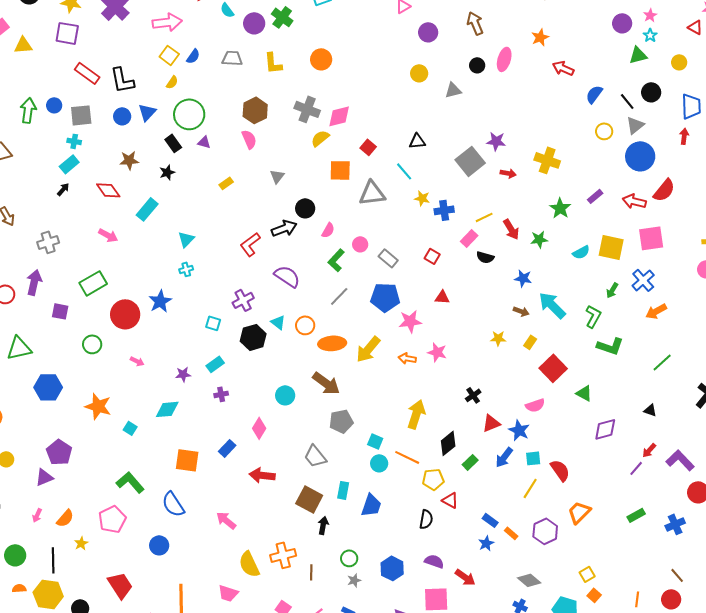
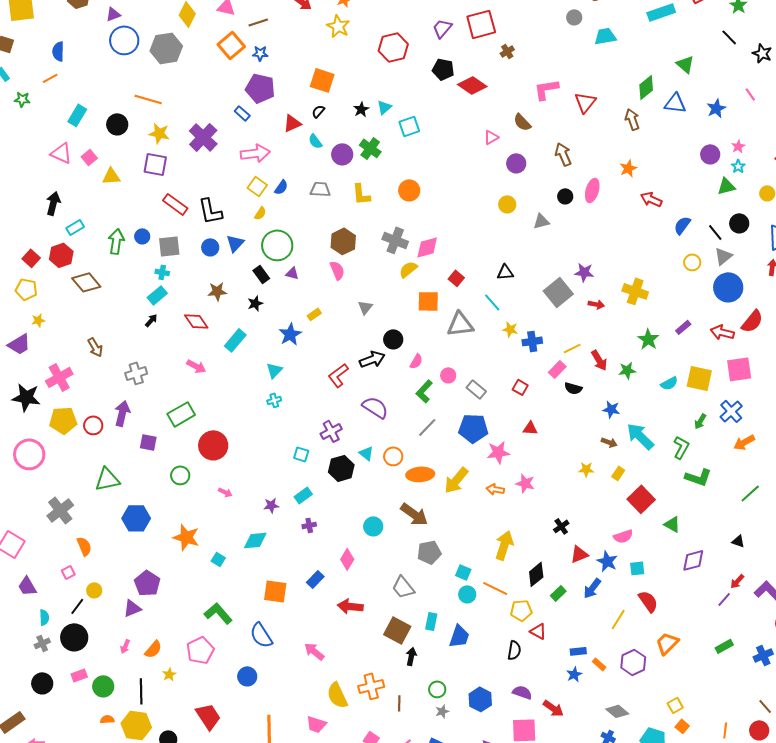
blue star: (160, 301) -> (290, 334), moved
cyan square: (533, 458) -> (637, 568), moved
blue rectangle: (490, 520) -> (578, 651), turned -42

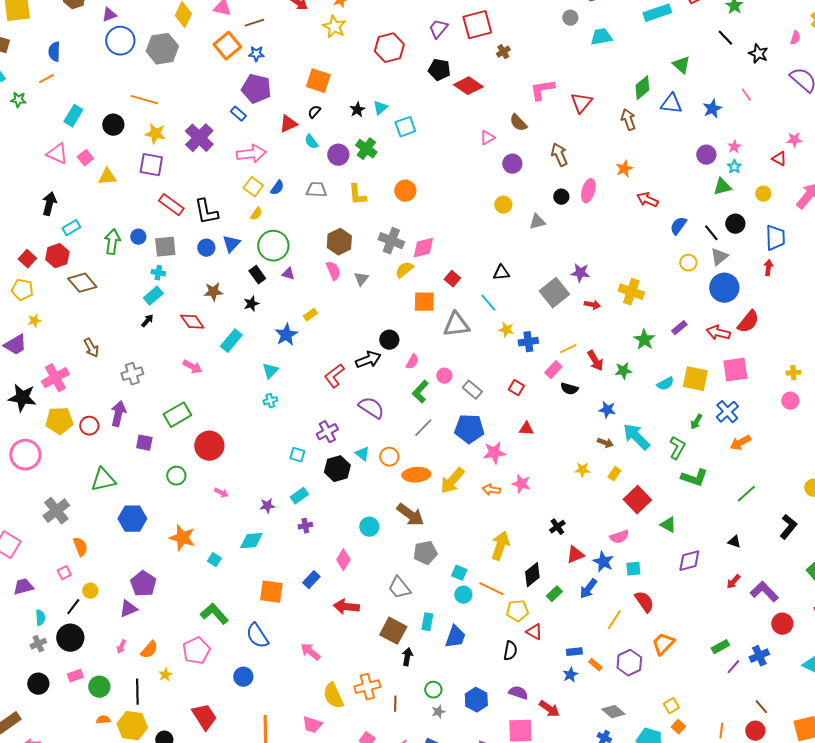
gray triangle: (365, 307) -> (361, 279), moved
purple trapezoid: (27, 586) -> (23, 587), turned 105
purple line: (724, 599) -> (733, 667), moved

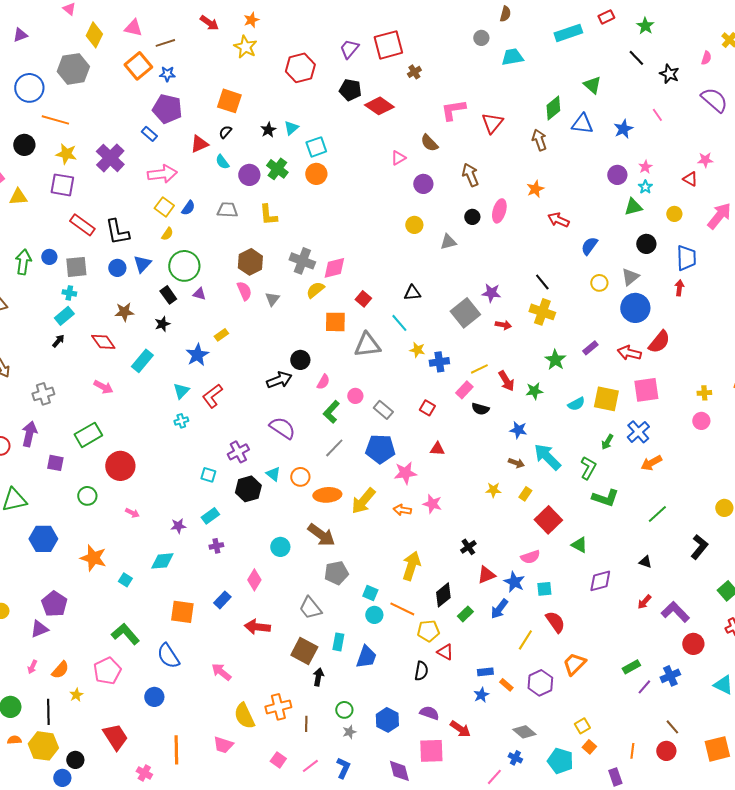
blue circle: (120, 41) -> (29, 88), moved
orange circle: (405, 191) -> (316, 174), moved
black line: (711, 233) -> (542, 282), moved
red L-shape: (334, 376) -> (212, 396), moved

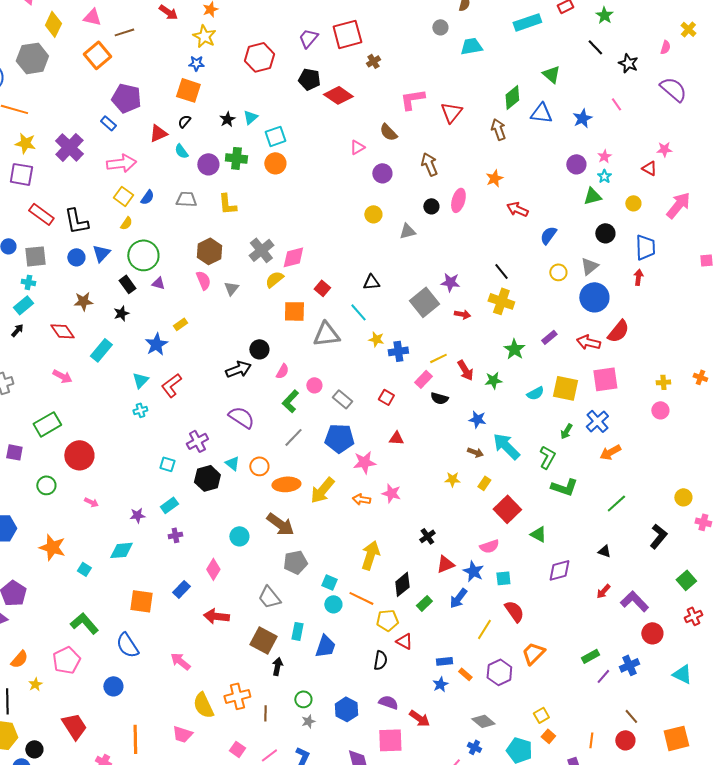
blue star: (167, 74) -> (196, 63), moved
green cross: (277, 169) -> (236, 158), turned -30
gray cross: (302, 261) -> (261, 250), turned 30

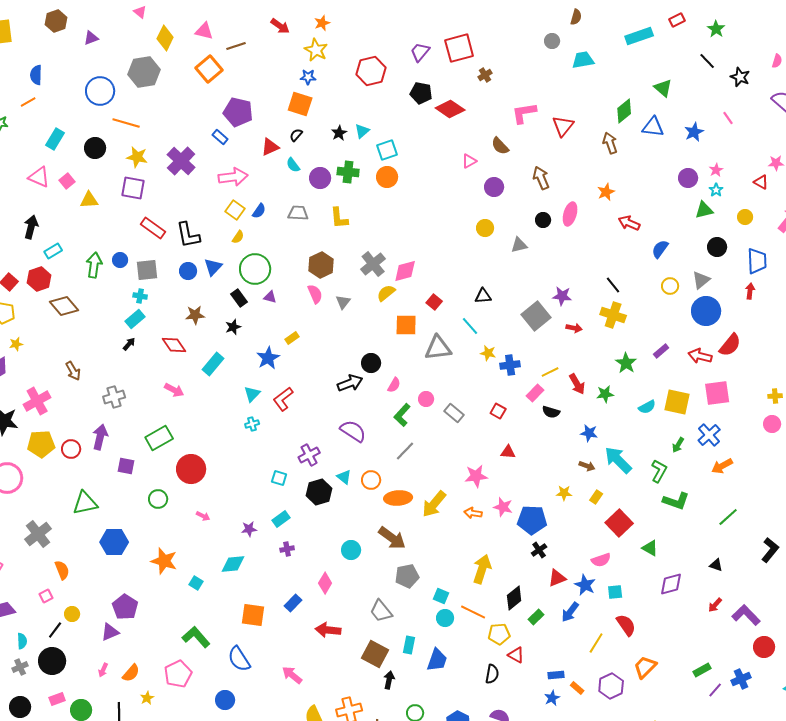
blue pentagon: (339, 438) -> (532, 520), moved

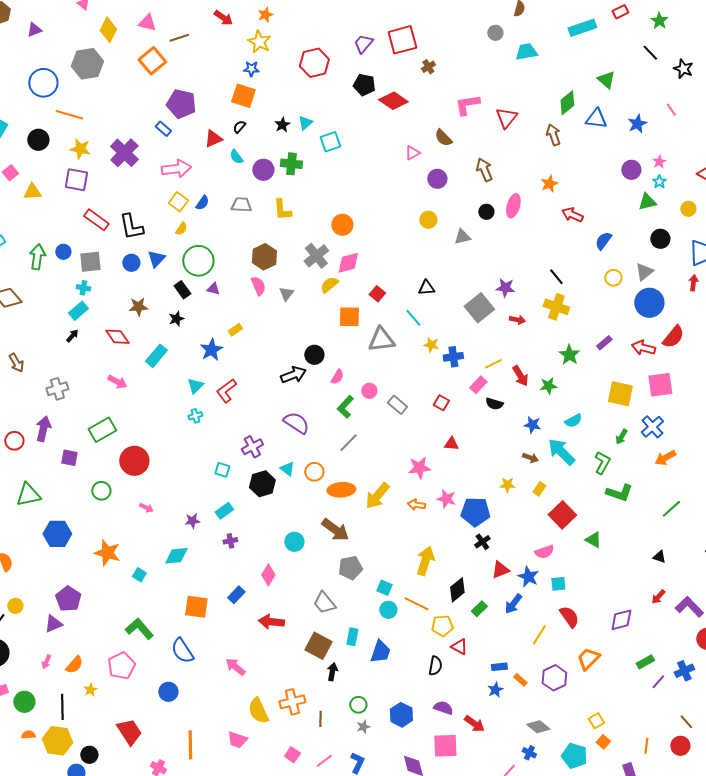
orange circle: (387, 177) -> (342, 225), moved
cyan semicircle: (647, 407) -> (573, 421), moved
purple diamond: (671, 584) -> (621, 620), moved

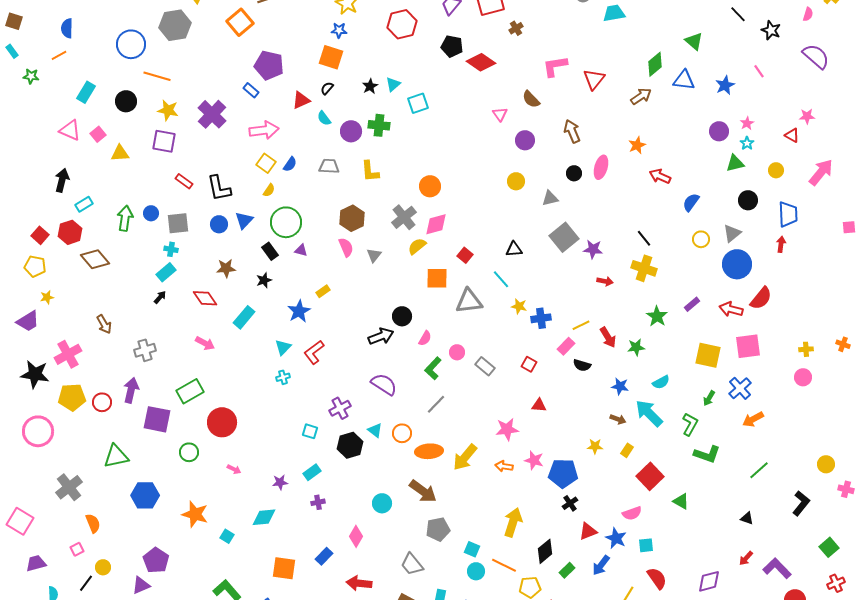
brown arrow: (553, 135) -> (641, 96), turned 75
pink triangle: (412, 153) -> (500, 114), turned -35
red rectangle: (96, 220) -> (184, 181), size x0.7
gray square: (479, 308) -> (564, 237), moved
purple square: (69, 458) -> (157, 419), size x1.6

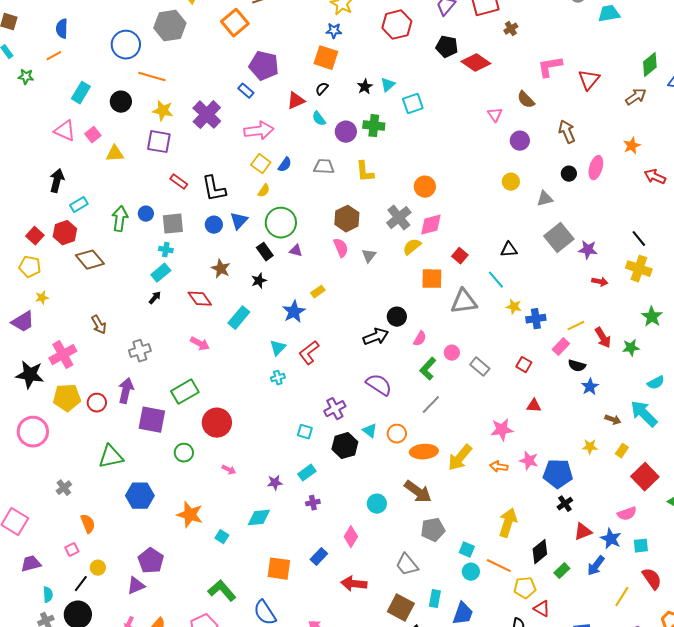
brown star: (226, 268) -> (221, 269), turned 30
blue star: (620, 386) -> (590, 387), moved, turned 30
gray cross: (69, 487) -> (64, 488), size x0.6

